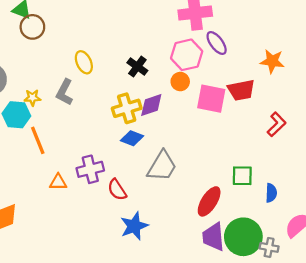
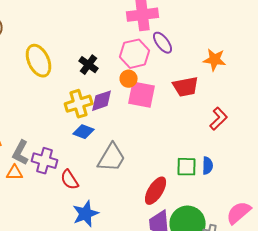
yellow ellipse: (84, 62) -> (39, 61), size x1.5
gray L-shape: (65, 92) -> (21, 153), moved
pink square: (211, 99) -> (142, 95), moved
purple cross: (90, 169) -> (45, 161), turned 30
blue semicircle: (271, 193) -> (208, 166), moved

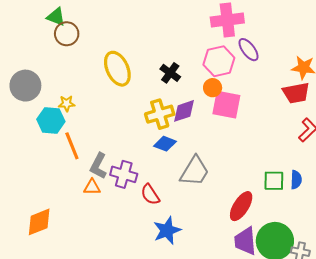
red trapezoid: (186, 87) -> (296, 93), moved

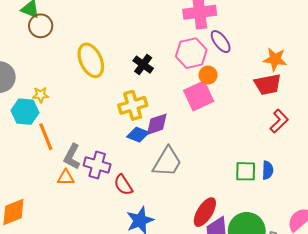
orange circle: (213, 88) -> (208, 75), moved
pink square: (226, 105) -> (199, 96), turned -36
purple diamond: (184, 111) -> (157, 124), moved
red ellipse: (241, 206) -> (205, 212), moved

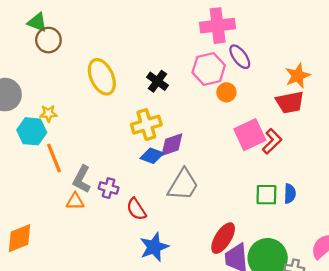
orange star: (275, 59) -> (298, 76), turned -30
pink square: (199, 96) -> (250, 135), moved
red L-shape: (279, 121) -> (272, 141), moved
purple cross: (97, 165) -> (109, 188), size x0.7

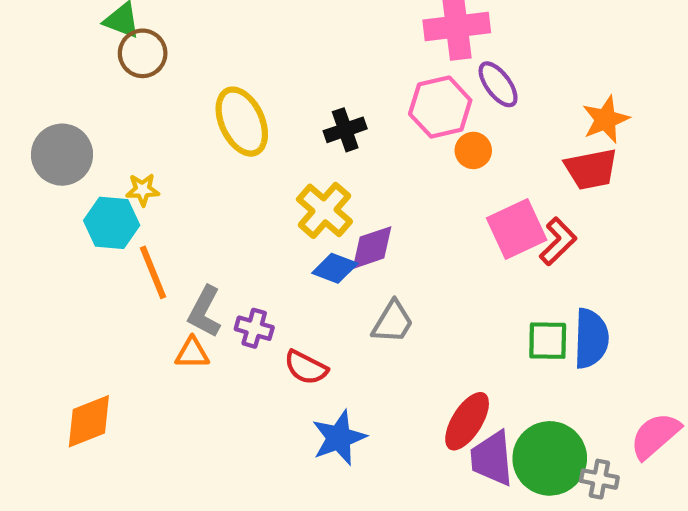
black cross: (157, 81) -> (345, 130), turned 35
yellow cross: (146, 125) -> (324, 210), turned -32
gray trapezoid: (183, 185) -> (393, 322), size x0.7
blue semicircle: (290, 194) -> (591, 339), size x1.6
red semicircle: (136, 209) -> (306, 367), turned -30

